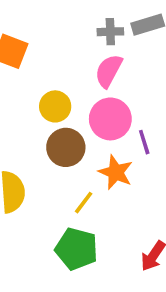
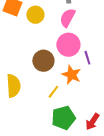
yellow circle: (55, 106) -> (35, 15), moved
green pentagon: (77, 249) -> (63, 118), moved, turned -30

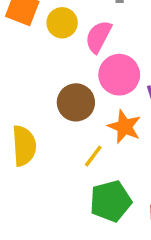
pink semicircle: (67, 18) -> (98, 37), moved

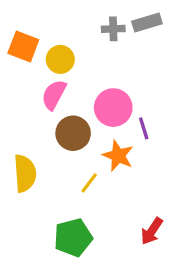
pink semicircle: (98, 37) -> (54, 95), moved
green pentagon: (111, 201) -> (73, 238), moved

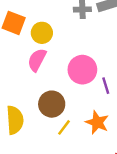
brown circle: (73, 133) -> (52, 104), moved
orange star: (118, 156) -> (97, 122), moved

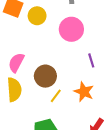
pink semicircle: (37, 60) -> (16, 63), moved
pink circle: (82, 70) -> (71, 29), moved

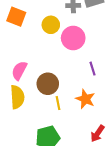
yellow circle: (37, 16) -> (51, 25), moved
yellow line: (56, 96) -> (58, 103), turned -48

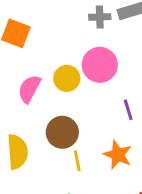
yellow circle: (51, 25) -> (67, 78), moved
pink semicircle: (19, 71) -> (29, 89), moved

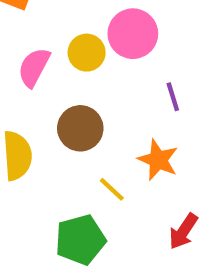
yellow line: (77, 161) -> (112, 189), moved, turned -36

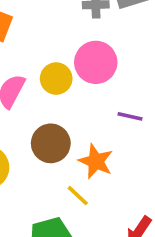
purple line: (173, 97) -> (130, 116), turned -60
orange star: (158, 160) -> (96, 161), moved

